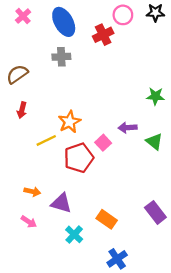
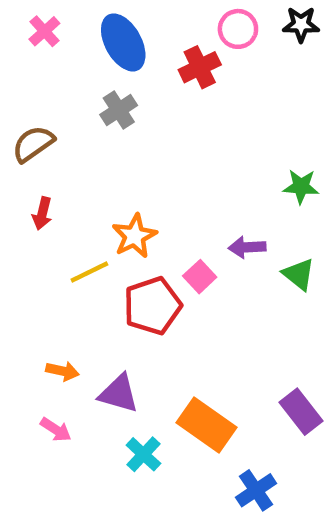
gray cross: (61, 57) -> (119, 110), turned -30
orange rectangle: (107, 219) -> (206, 425), size x1.4
blue cross: (117, 259) -> (256, 490), moved

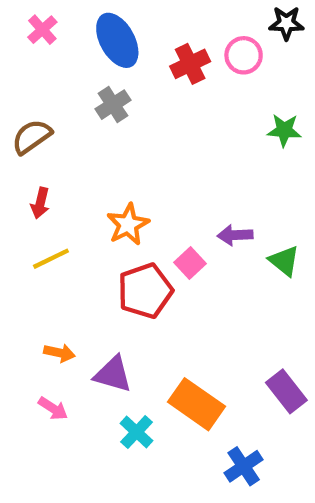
pink circle: (238, 29) -> (244, 55), moved
green star: (301, 187) -> (284, 130), moved
yellow line: (89, 272) -> (51, 259), moved

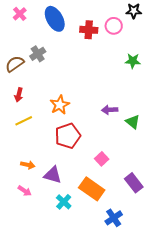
red cross: (190, 64) -> (89, 30), turned 30
gray cross: (113, 105) -> (38, 54), moved
pink square: (190, 263) -> (102, 159), moved

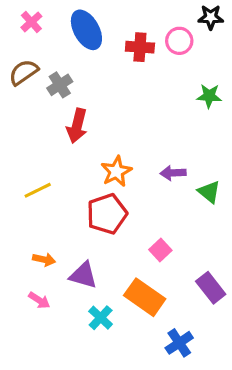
brown semicircle: (15, 64) -> (24, 72), moved
red arrow: (19, 95) -> (77, 126), moved, size x1.5
orange star: (60, 105) -> (116, 171), moved

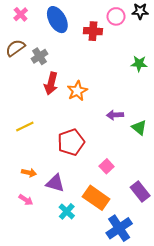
pink circle: (179, 41) -> (116, 16), moved
orange star: (116, 171) -> (77, 91), moved
blue cross: (179, 343) -> (119, 228), size x1.4

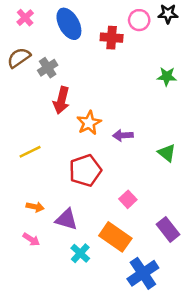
orange star: (77, 91) -> (89, 123), moved
purple arrow: (115, 115) -> (123, 135), moved

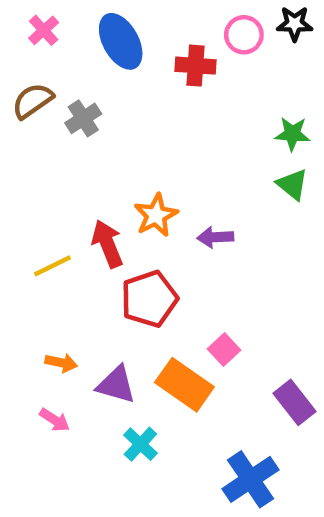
red arrow: (61, 100) -> (107, 244), moved, turned 144
green triangle: (167, 153) -> (292, 184), moved
orange rectangle: (115, 237) -> (184, 385), moved

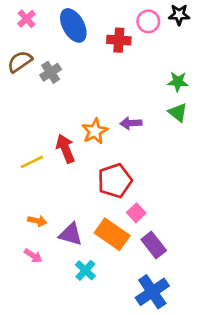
purple arrow: (215, 237) -> (131, 123), moved
red pentagon: (149, 299) -> (115, 181), moved
purple rectangle: (295, 402) -> (154, 245), moved

